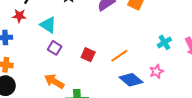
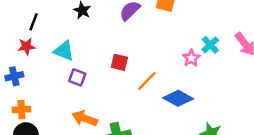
red square: (88, 55) -> (119, 62), moved
orange line: (119, 56) -> (147, 81), moved
pink star: (156, 71) -> (191, 58), moved

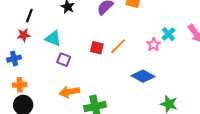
orange line: (147, 81) -> (118, 46), moved
orange arrow: (85, 118) -> (69, 92), turned -30

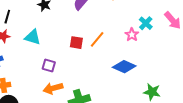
purple square: (64, 60) -> (49, 66), moved

